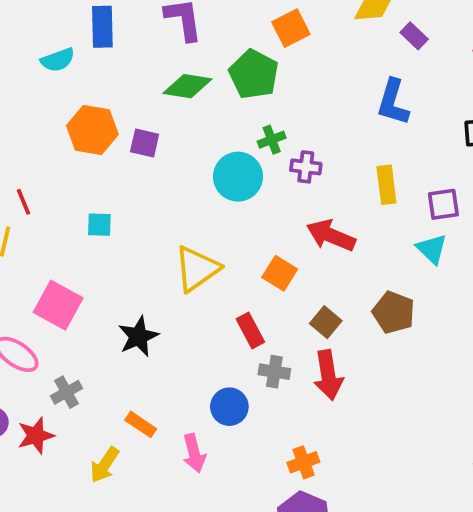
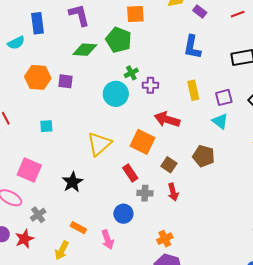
orange square: (291, 28) -> (135, 14), turned 30
orange square: (280, 273) -> (142, 142), size x1.4
red arrow: (328, 375) -> (173, 192), size x0.7

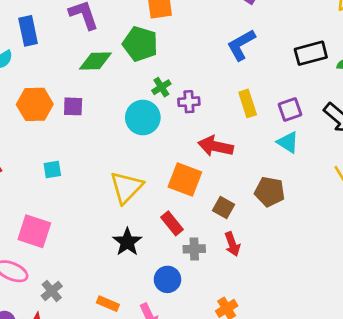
blue L-shape: (192, 47) -> (241, 45), turned 55
black star: (73, 182) -> (127, 242), moved

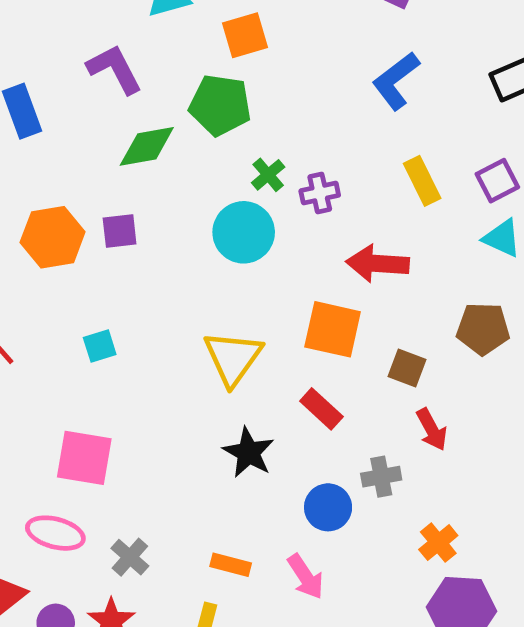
gray cross: (194, 249) -> (381, 477), moved

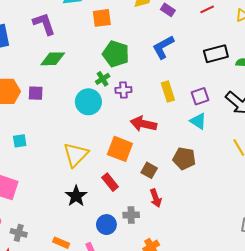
green pentagon: (220, 105) -> (116, 54), moved
gray cross: (130, 557) -> (19, 233), turned -35

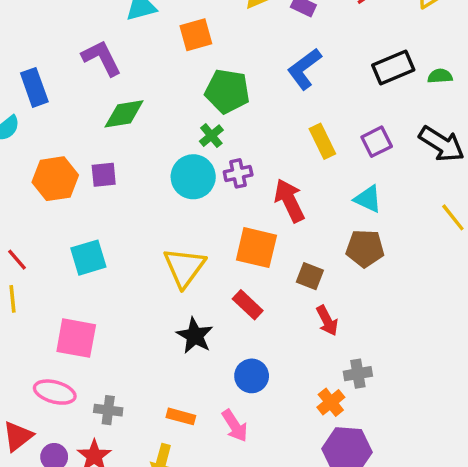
purple cross: (123, 90) -> (238, 173), moved
cyan triangle: (198, 121) -> (368, 199), moved
red arrow: (143, 124) -> (289, 201), turned 60
cyan square: (20, 141) -> (88, 258), size x1.5
gray cross: (131, 215) -> (358, 374), moved

